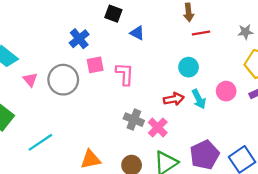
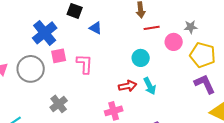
blue cross: (79, 39) -> (45, 33), size x1.4
pink circle: (226, 91) -> (174, 42), moved
gray cross: (134, 120) -> (59, 104), moved, turned 30
pink cross: (158, 128) -> (114, 111), turned 30

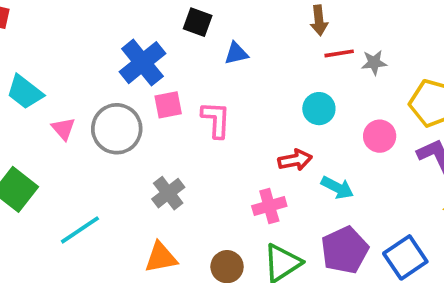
gray star: (191, 27) -> (374, 63), moved
blue triangle: (96, 28) -> (236, 53), turned -40
pink circle: (174, 42) -> (380, 136), moved
cyan arrow: (150, 86) -> (337, 188), moved, turned -36

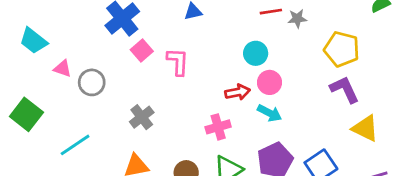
pink square: (168, 105) -> (142, 50), turned -30
pink triangle: (63, 129) -> (63, 69), turned -30
gray circle: (117, 129) -> (92, 82), moved, size x0.7
pink circle: (380, 136) -> (270, 82), moved

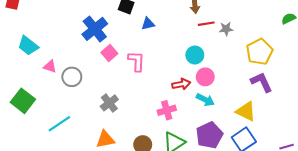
yellow pentagon: (342, 49) -> (259, 52), turned 30
yellow triangle: (365, 128) -> (246, 111), moved

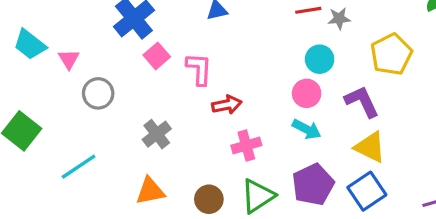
cyan circle: (195, 55) -> (320, 59), moved
pink triangle: (50, 66) -> (69, 59), moved, turned 40
purple L-shape: (262, 82) -> (362, 102), moved
red arrow: (181, 84) -> (227, 105), moved

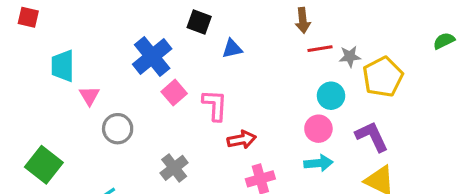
cyan trapezoid: (30, 45) -> (63, 66), moved, turned 52
yellow pentagon: (391, 54) -> (383, 77), moved
cyan arrow: (307, 129) -> (318, 163), turned -32

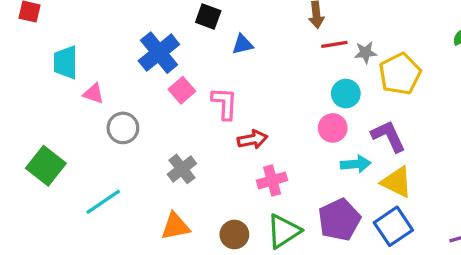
pink triangle: (89, 96) -> (93, 94), turned -40
cyan arrow: (318, 163) -> (356, 164), moved

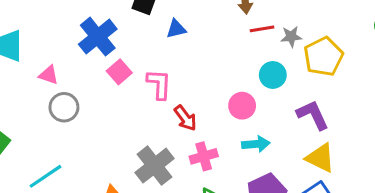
pink triangle: (93, 94) -> (49, 75), moved
pink circle: (333, 128) -> (242, 106), moved
red arrow: (252, 139) -> (185, 118), turned 64
cyan arrow: (356, 164) -> (256, 144), moved
gray cross: (182, 169) -> (155, 166), moved, size x1.4

